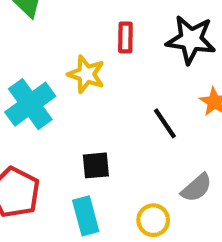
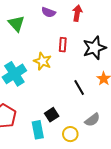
black star: (191, 40) -> (94, 48), turned -30
black square: (96, 165) -> (52, 115), moved, turned -32

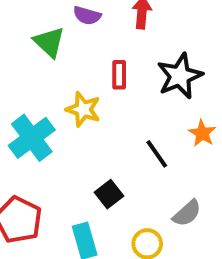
green triangle: (16, 24) -> (49, 42), moved
black square: (52, 115) -> (109, 194), moved

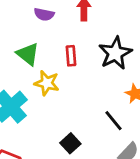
green triangle: (49, 42) -> (28, 54), moved
black line: (157, 154) -> (114, 121), moved

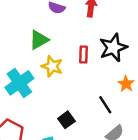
green triangle: (28, 54) -> (39, 40), turned 45
red rectangle: (71, 56) -> (83, 55), moved

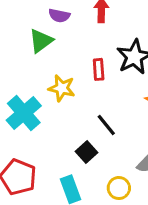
green triangle: (39, 40) -> (41, 41), moved
black line: (105, 105) -> (106, 125), moved

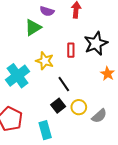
black line: (106, 125) -> (64, 84), moved
yellow circle: (119, 188) -> (79, 107), moved

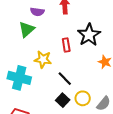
cyan cross: (18, 76) -> (19, 78), turned -30

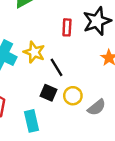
yellow star: (43, 59) -> (34, 52), moved
black square: (63, 100) -> (48, 93), turned -32

